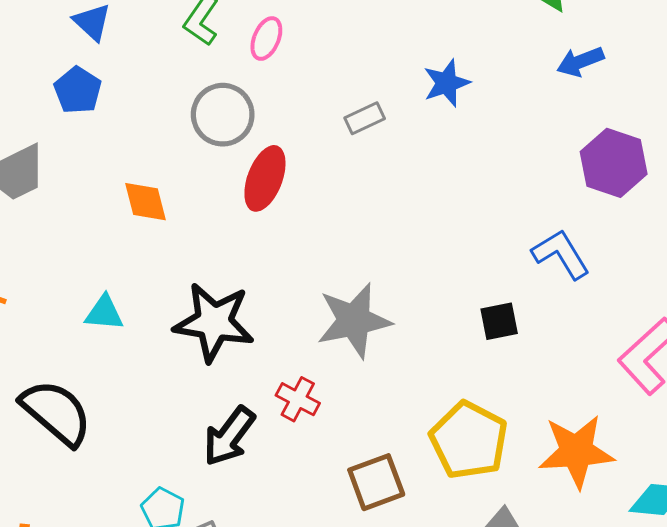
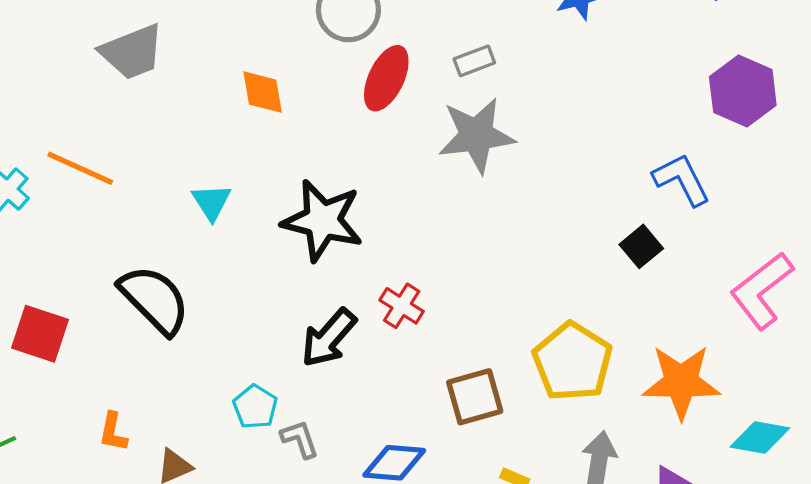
gray rectangle: (365, 118) -> (474, 61), moved
cyan triangle: (104, 313) -> (211, 202), turned 48
gray star: (354, 321) -> (476, 135), moved
black square: (499, 321) -> (641, 246), moved, turned -33

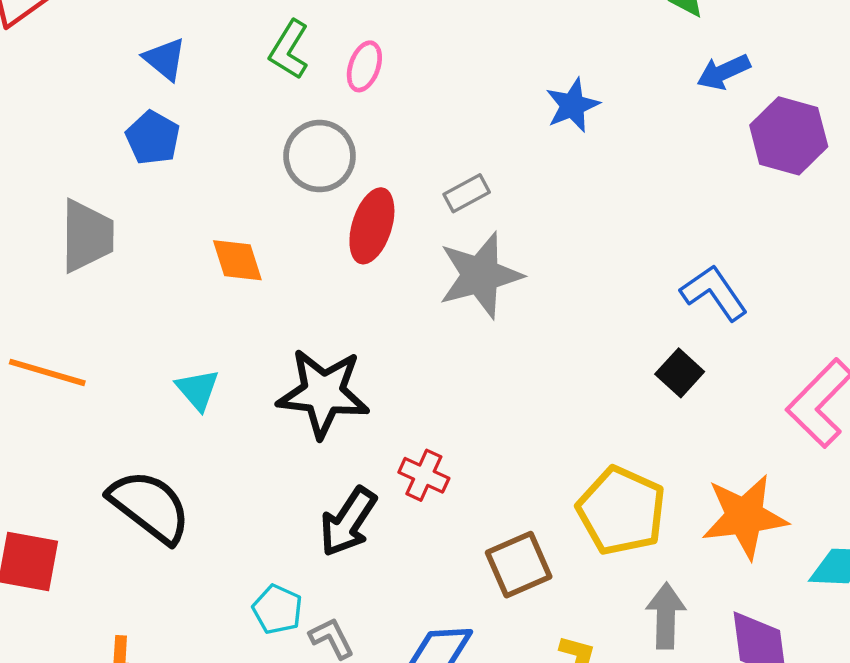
gray trapezoid: (132, 52) -> (87, 236), turned -60
purple hexagon: (743, 91) -> (789, 136), moved

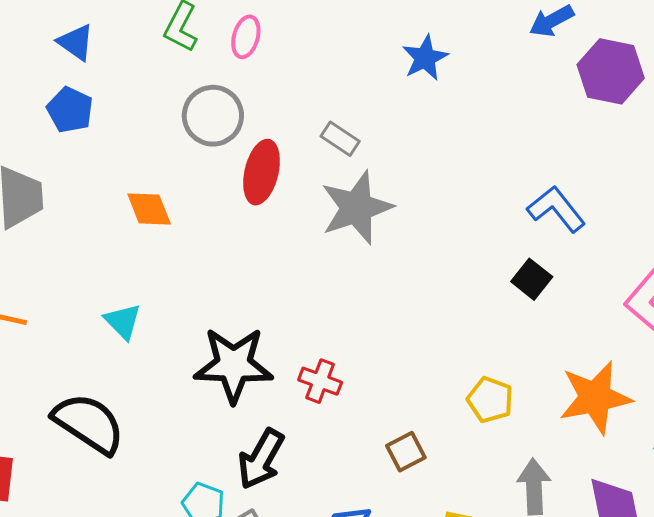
gray rectangle: (467, 193) -> (340, 139), turned 66
black star: (323, 393) -> (234, 365), moved
yellow pentagon: (621, 511) -> (490, 400), size x0.6
black arrow: (348, 522) -> (261, 459), moved
brown square: (519, 565) -> (406, 452), size x0.7

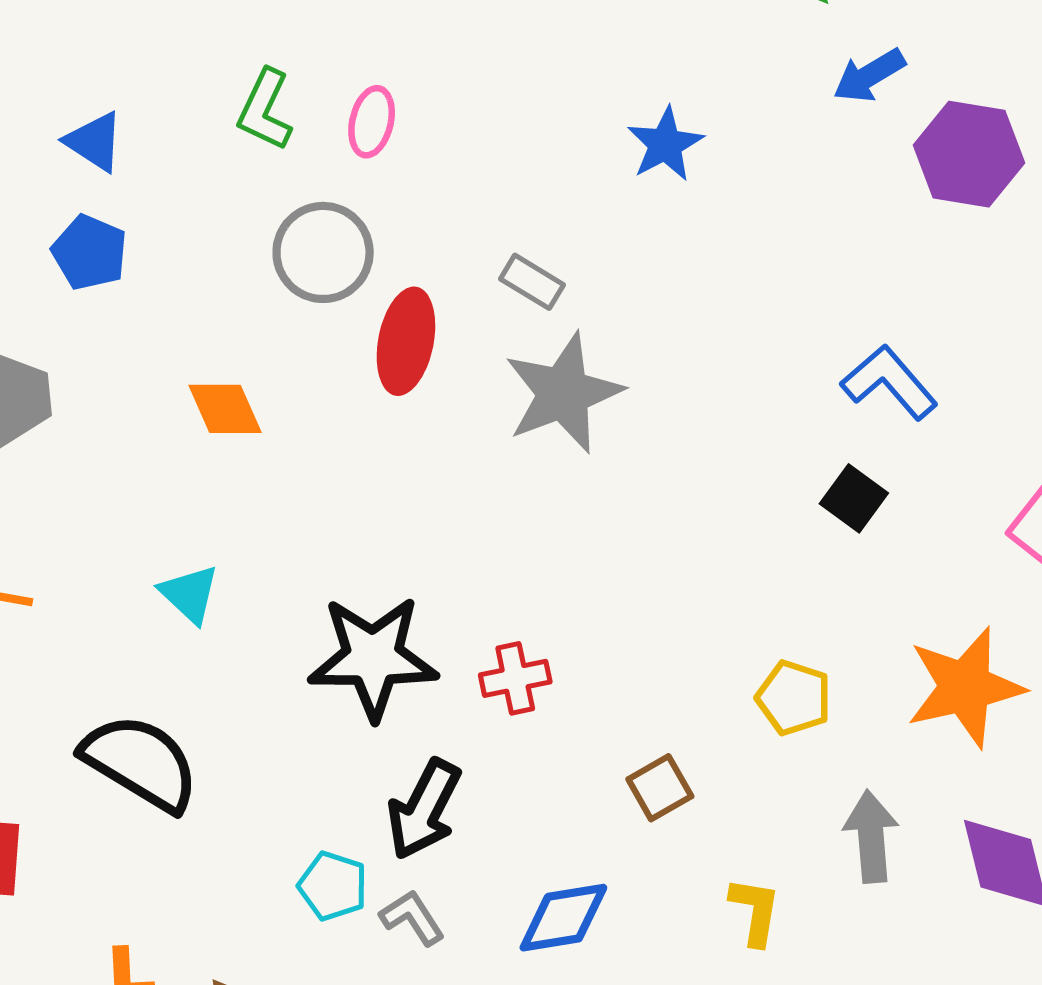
red cross: (320, 381) -> (515, 678), turned -30

